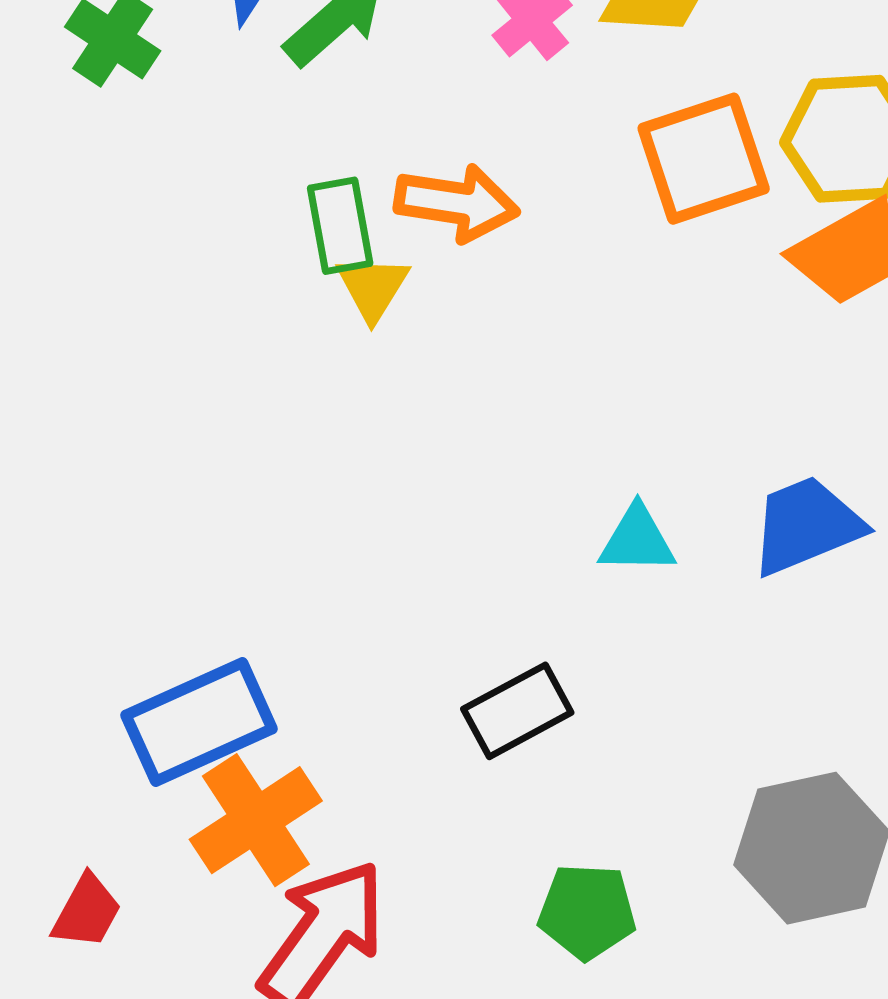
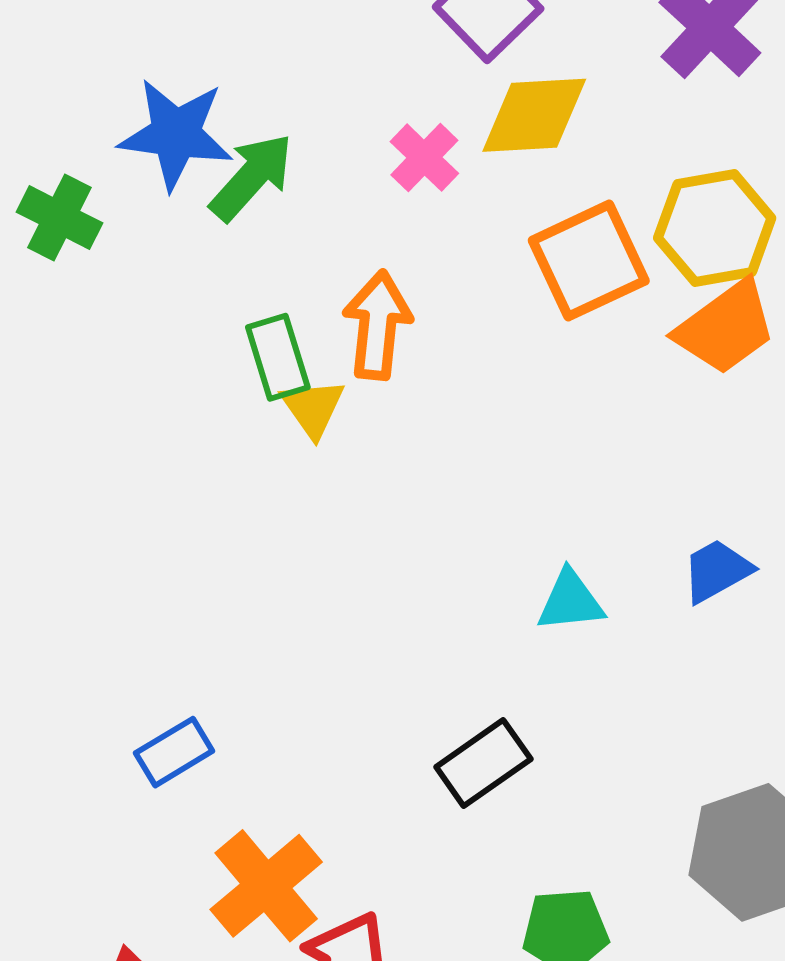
orange arrow: (457, 203) -> (377, 325), turned -86
blue trapezoid: (806, 525) -> (717, 571), size x0.7
blue rectangle: (199, 722) -> (174, 752), moved, size x0.6

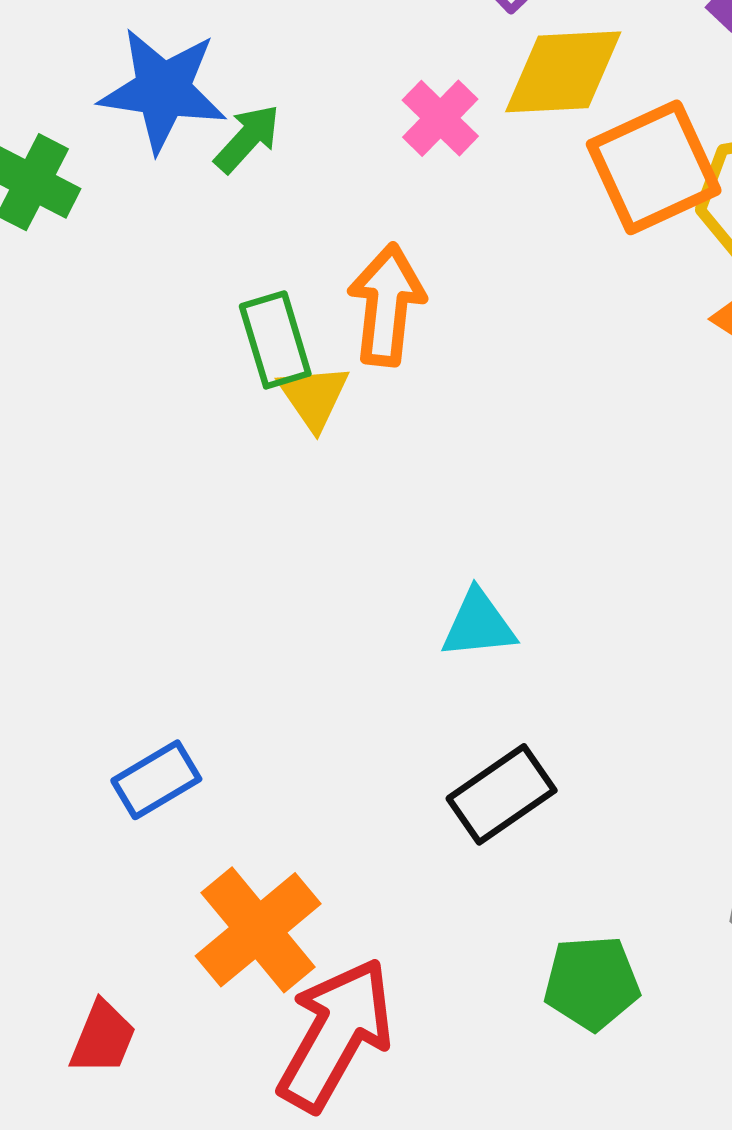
green arrow: (252, 177) -> (247, 139), size x0.7
orange square: (589, 261) -> (654, 167), moved
cyan triangle: (570, 601) -> (478, 624), moved

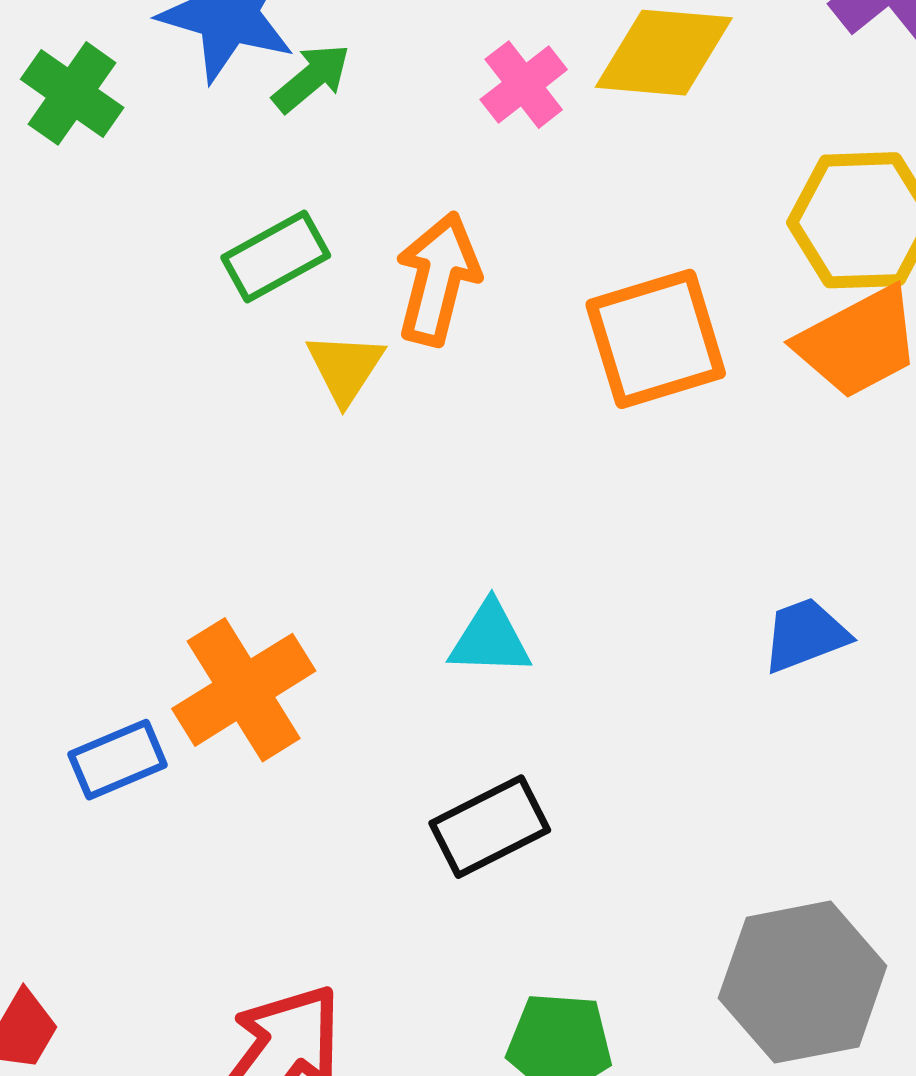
orange square: (654, 167) -> (656, 339), moved
green rectangle: (275, 340) -> (276, 256), moved, turned 70
orange cross: (258, 930) -> (244, 690), moved

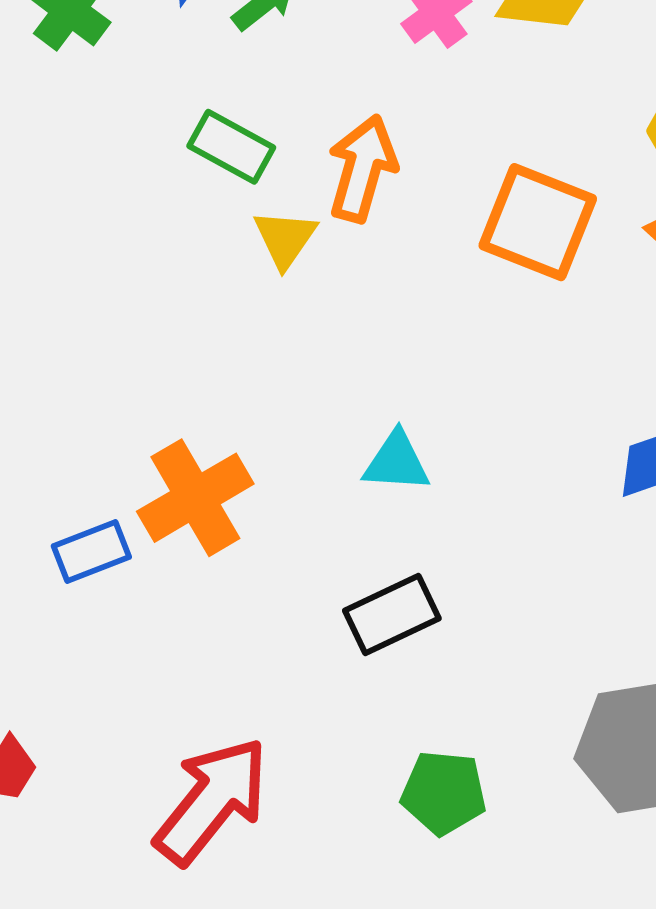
green rectangle: (276, 256) -> (231, 147), turned 56
orange square: (656, 339) -> (538, 222), turned 37

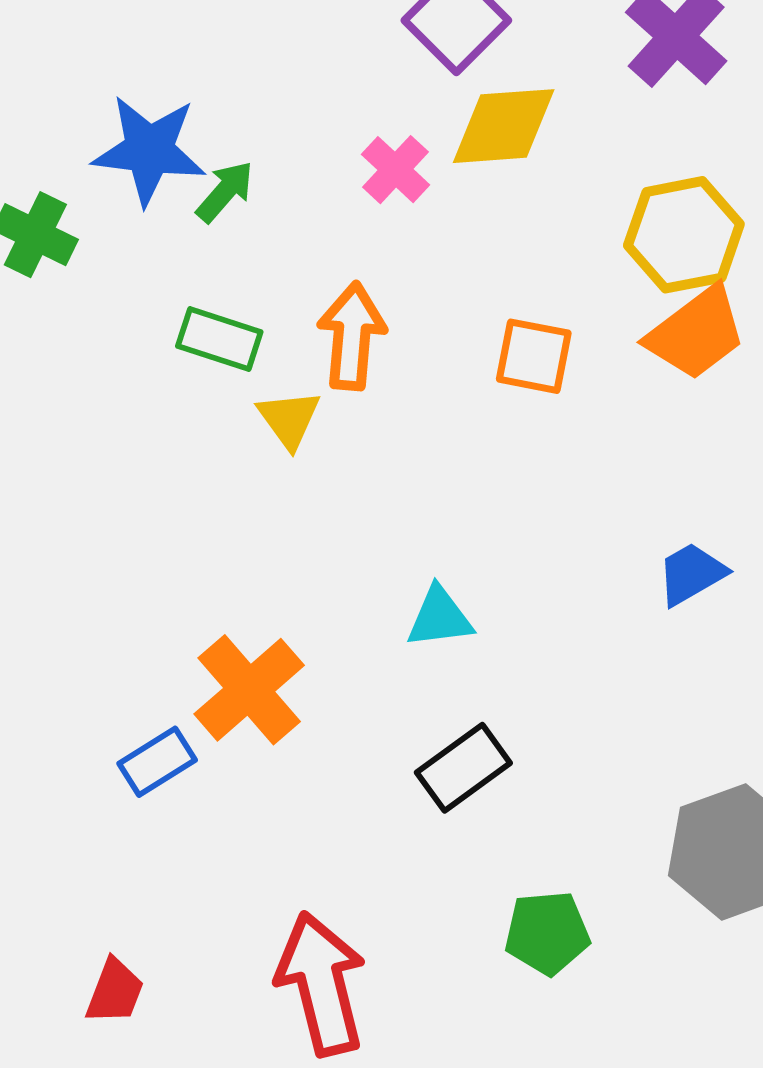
orange square: (538, 222) -> (534, 356), size x0.7
red arrow: (212, 801) -> (321, 984), turned -42

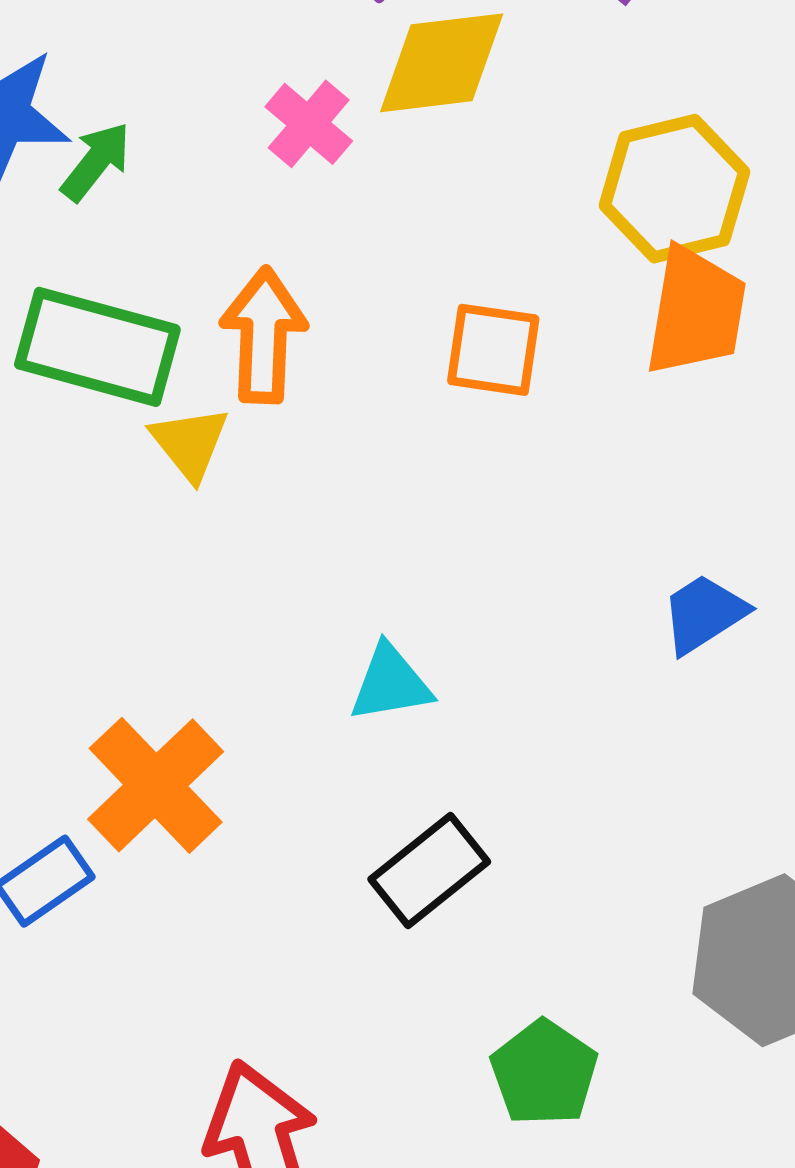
orange trapezoid: (696, 333) -> (696, 311), turned -41
green rectangle: (219, 339) -> (97, 347), size x1.5
green pentagon: (547, 933) -> (544, 1073), turned -30

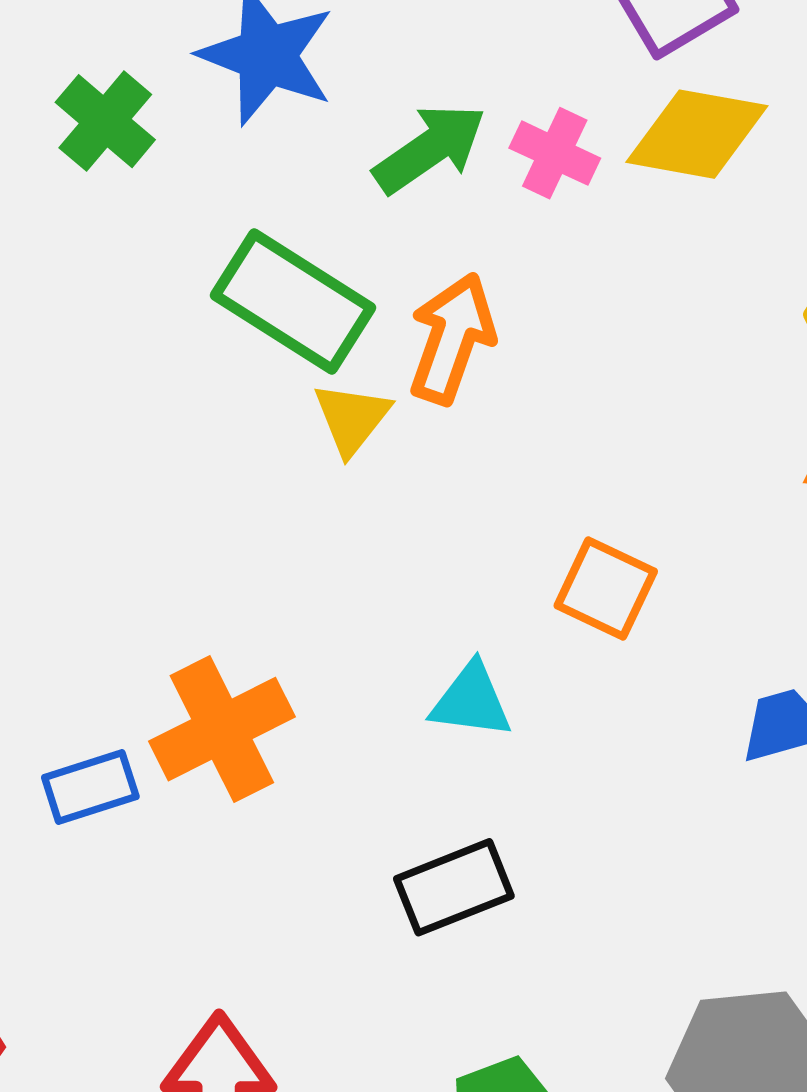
pink cross: (309, 124) -> (555, 153), turned -32
green arrow: (96, 162) -> (430, 149), moved, size x1.4
orange square: (493, 350) -> (606, 589), moved

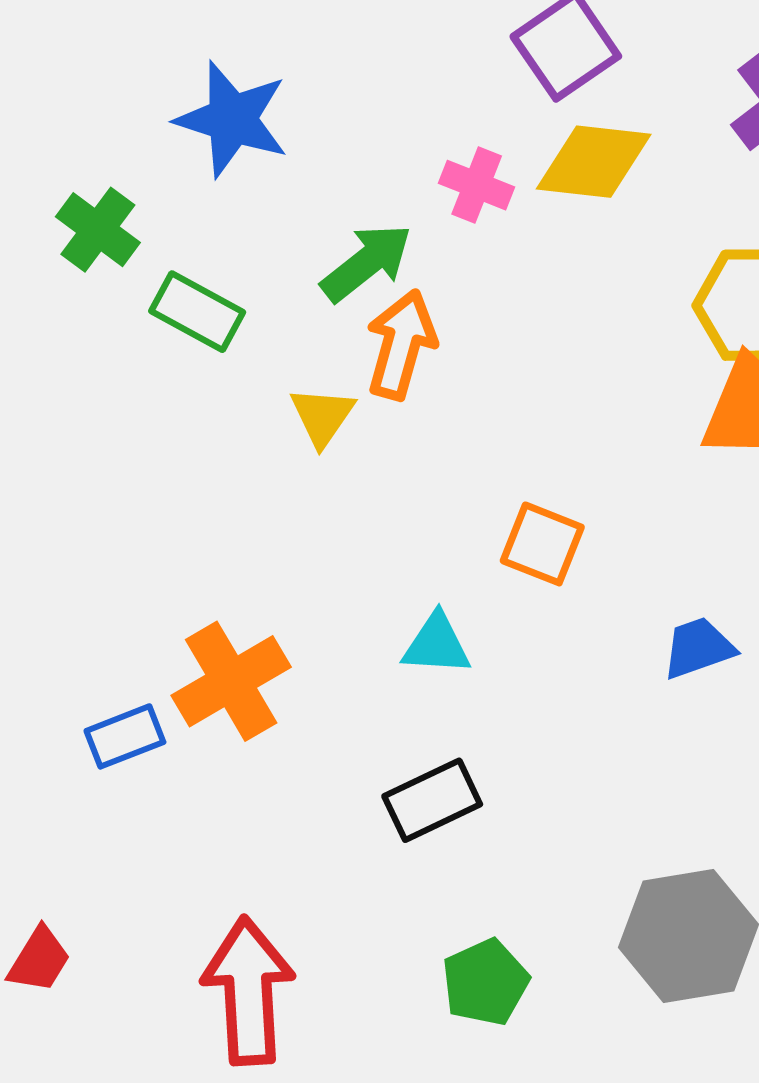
green cross: (105, 121) -> (98, 230), moved
green arrow: (430, 149) -> (367, 263), moved
green rectangle: (293, 302) -> (197, 312), moved, size x0.7

